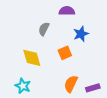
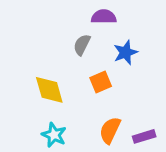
gray semicircle: (44, 29) -> (82, 45), moved
cyan star: (23, 86) -> (54, 135), moved

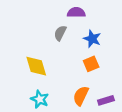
blue star: (125, 52) -> (92, 39), turned -30
orange square: (101, 82) -> (91, 64), moved

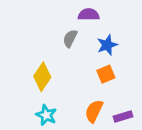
blue star: (92, 39) -> (107, 45), turned 30
yellow diamond: (36, 66) -> (42, 77), turned 50

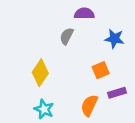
blue star: (107, 45) -> (114, 39), moved, turned 30
purple rectangle: (123, 116) -> (117, 93), moved

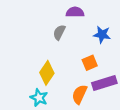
yellow diamond: (40, 73) -> (47, 73), moved
purple rectangle: (117, 93) -> (104, 83), size x1.5

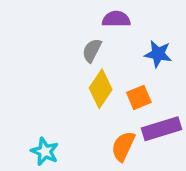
yellow diamond: (47, 73) -> (101, 89), moved
cyan star: (39, 98) -> (45, 151), moved

